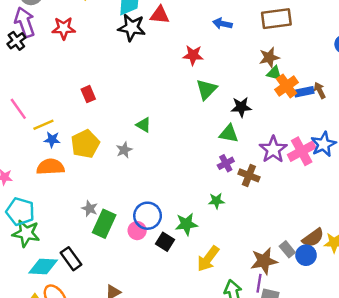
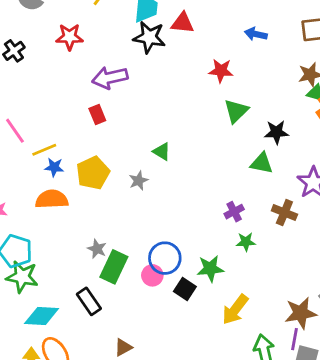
purple arrow: (25, 22) -> (110, 78), moved, turned -84
purple cross: (226, 163) -> (234, 212), moved
black rectangle: (71, 259) -> (89, 301), moved

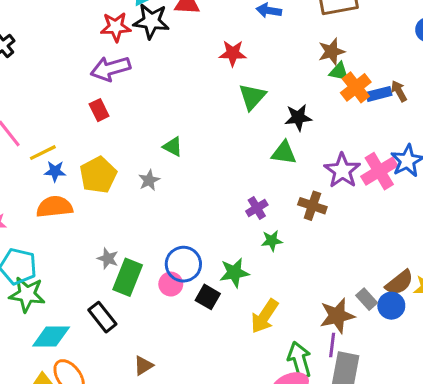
red star: (70, 37) -> (116, 27), moved

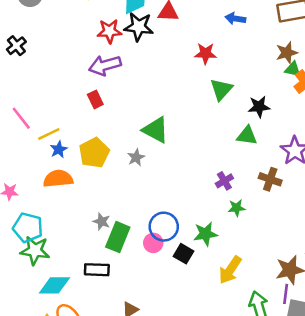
green triangle: (173, 147) -> (156, 130), size x1.6
blue star: (55, 171) -> (59, 149), turned -30
black rectangle: (102, 317) -> (97, 270), turned -50

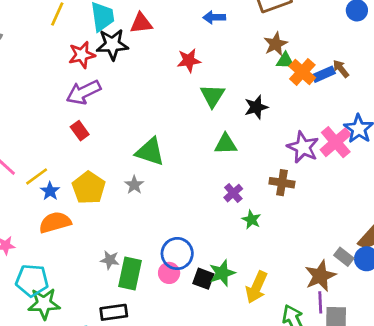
green triangle: (247, 136) -> (226, 144), moved
green star: (237, 208) -> (251, 220), turned -30
green star: (206, 234) -> (222, 273), moved

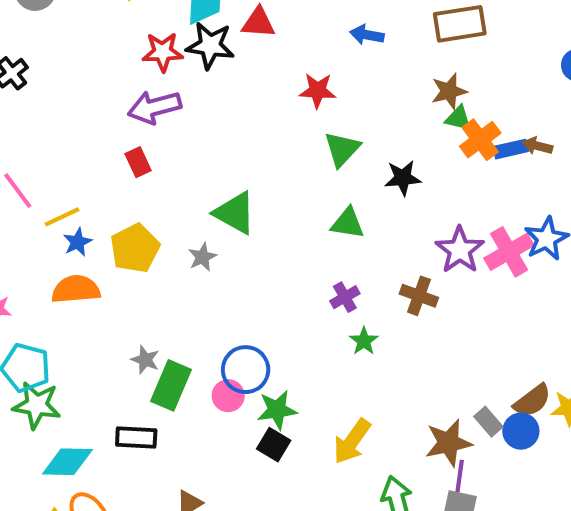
brown arrow: (341, 69) -> (538, 146), turned -48
green star: (222, 273) -> (277, 410), moved
black square: (203, 279) -> (274, 445), moved
purple line: (320, 302) -> (460, 476), moved

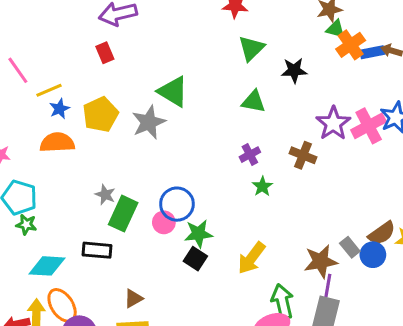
gray star: (202, 257) -> (149, 122), size x1.6
green star: (37, 405) -> (26, 225), size x0.6

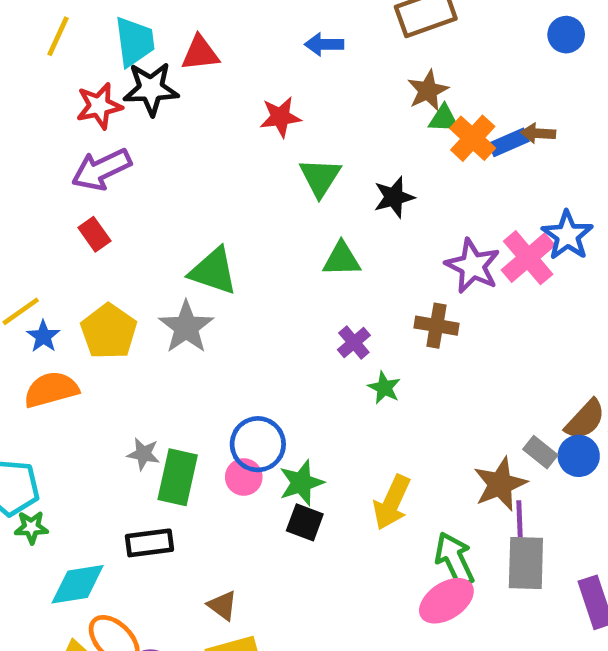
brown triangle: (133, 299) -> (223, 605), turned -42

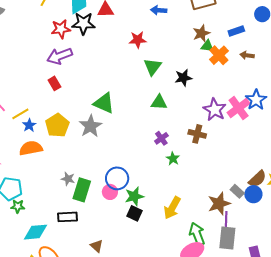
blue rectangle: (509, 142) -> (236, 31), moved

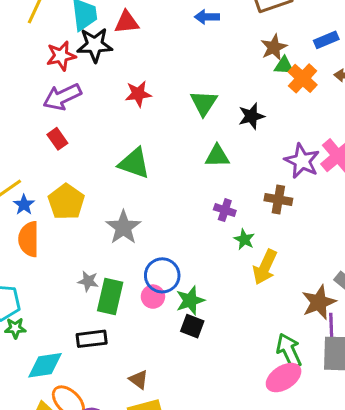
red star: (138, 40) -> (138, 94), moved
gray star: (90, 126) -> (123, 227), moved
purple cross: (161, 138) -> (225, 210), turned -32
orange semicircle: (31, 148) -> (29, 239), turned -75
yellow arrow: (172, 208) -> (265, 267), moved

